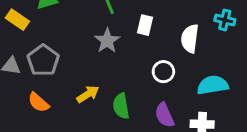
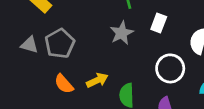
white circle: (163, 72) -> (170, 68), size x1.4
orange semicircle: (38, 102) -> (64, 84), moved

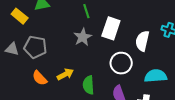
white rectangle: (159, 23) -> (111, 28), size x1.5
gray pentagon: (60, 44) -> (35, 47), turned -30

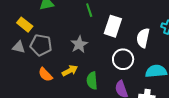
yellow rectangle: (20, 16) -> (25, 25), moved
gray star: (83, 37) -> (79, 44), moved

